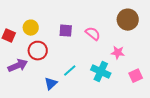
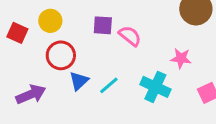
pink semicircle: (93, 34) -> (130, 36), moved
purple arrow: (18, 66) -> (31, 94), moved
blue triangle: (51, 84) -> (79, 81), moved

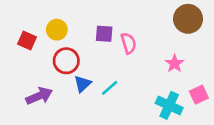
pink semicircle: (130, 36) -> (128, 43), turned 35
pink star: (181, 58) -> (175, 63), turned 30
cyan cross: (155, 87) -> (169, 105), moved

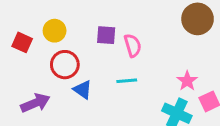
pink star: (175, 63) -> (187, 81), moved
blue triangle: (82, 84) -> (83, 90), turned -42
cyan line: (110, 88) -> (127, 81), moved, turned 36

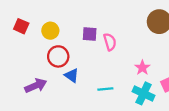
red square: (22, 42) -> (21, 26), moved
cyan line: (127, 81) -> (105, 89), moved
pink star: (187, 81) -> (142, 68), moved

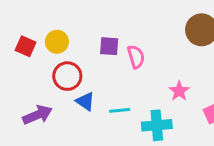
red square: (21, 26) -> (26, 46), moved
cyan line: (105, 89) -> (120, 110), moved
cyan cross: (144, 93) -> (157, 125), moved, turned -30

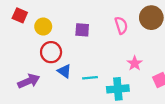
red square: (26, 46) -> (20, 15), moved
pink semicircle: (136, 57) -> (121, 25), moved

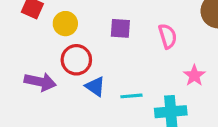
pink semicircle: (121, 25) -> (168, 36), moved
purple arrow: (29, 81) -> (40, 82), moved, turned 35

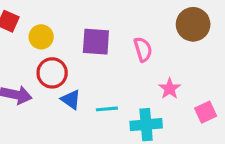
purple square: (120, 28) -> (96, 42), size x1.4

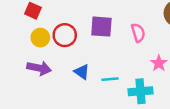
yellow circle: (41, 37) -> (40, 38), moved
red circle: (52, 73) -> (65, 35), moved

